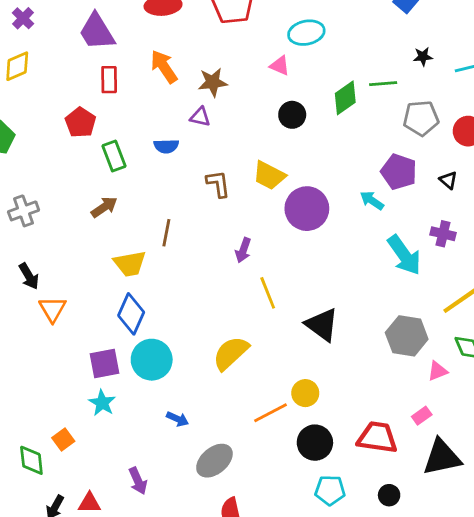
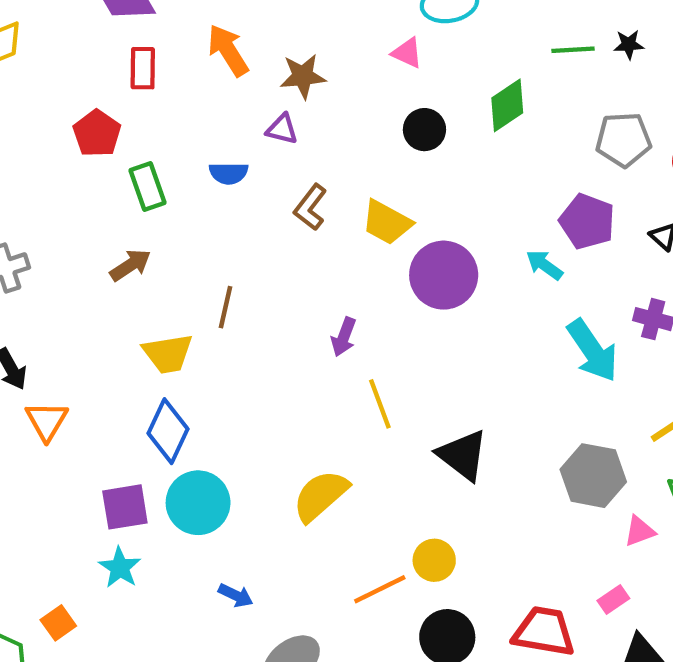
green line: (383, 84) -> (573, 50), moved
brown L-shape: (218, 184) -> (310, 207), moved, turned -136

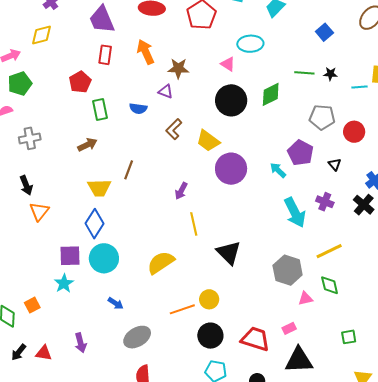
black circle: (424, 130) -> (231, 100), size x1.6

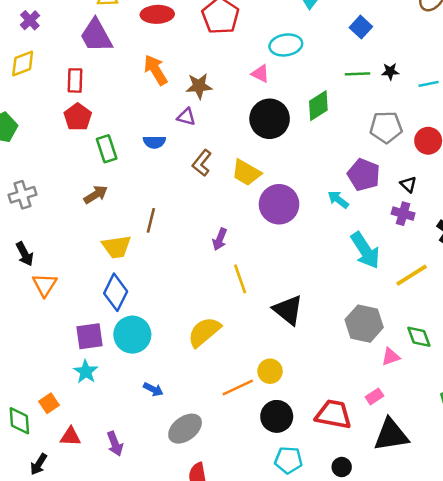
blue square: (324, 32) -> (361, 27), moved
red rectangle: (105, 55) -> (75, 80), moved
purple cross: (325, 202) -> (403, 214), moved
yellow line: (329, 251) -> (412, 275), moved
red triangle: (44, 353) -> (70, 437), moved

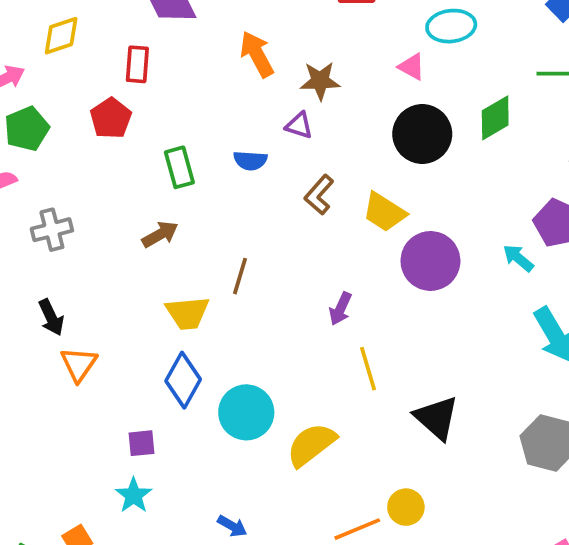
red pentagon: (78, 117) -> (111, 118), moved
cyan circle: (132, 335) -> (246, 412), moved
purple square: (89, 336) -> (142, 443), size x0.7

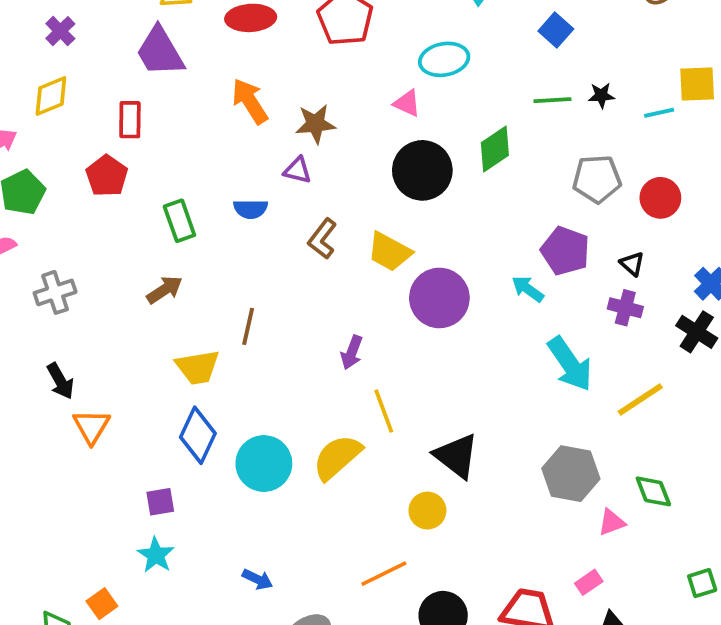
yellow semicircle: (311, 445) -> (337, 457), moved
yellow circle: (406, 507) -> (427, 511), moved

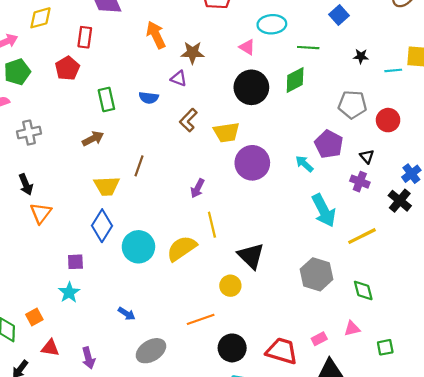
green line: (552, 100) -> (308, 48), moved
yellow trapezoid: (389, 252) -> (226, 132), turned -44
pink triangle: (612, 522) -> (352, 329), moved

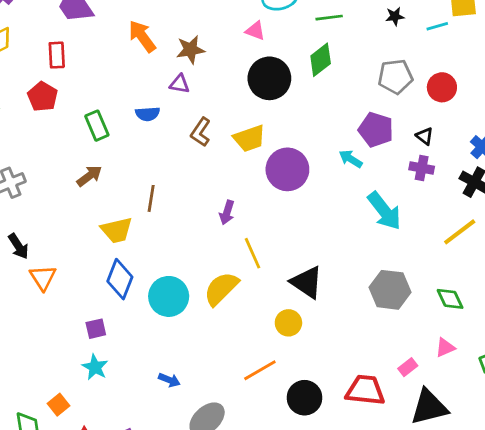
yellow line: (362, 236) -> (460, 232), moved

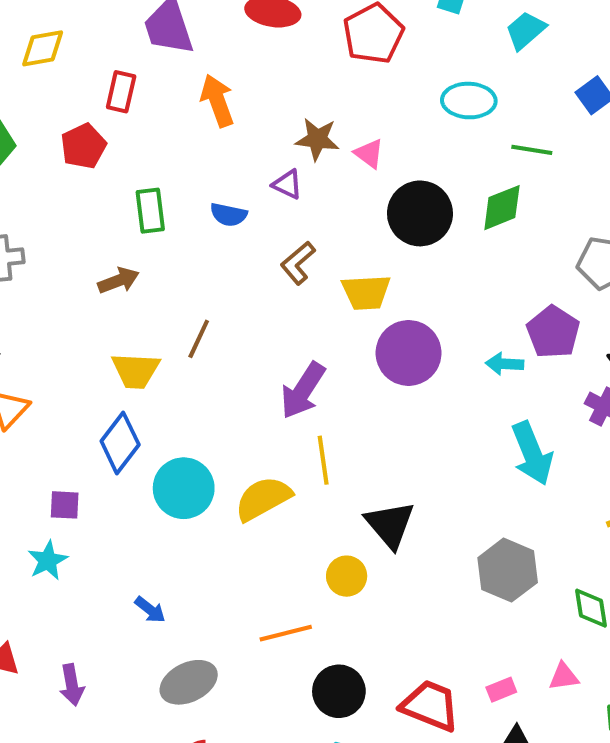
pink triangle: (255, 31) -> (369, 154), moved
orange arrow: (142, 36) -> (217, 101), moved
cyan arrow: (351, 159) -> (505, 364), turned -45
purple arrow: (227, 212) -> (303, 390), size x1.6

